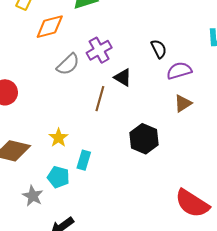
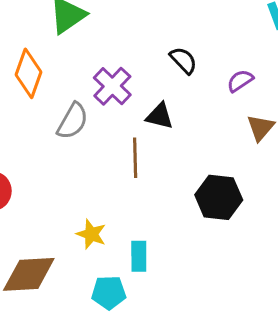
orange diamond: (50, 27) -> (29, 73), turned -40
black semicircle: (159, 49) -> (183, 60), moved
purple semicircle: (179, 71) -> (240, 81), size x0.7

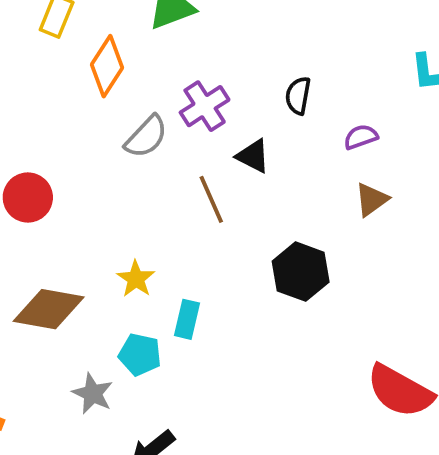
black semicircle: (183, 60) -> (298, 96), turned -140
brown line: (135, 158) -> (211, 199), turned -36

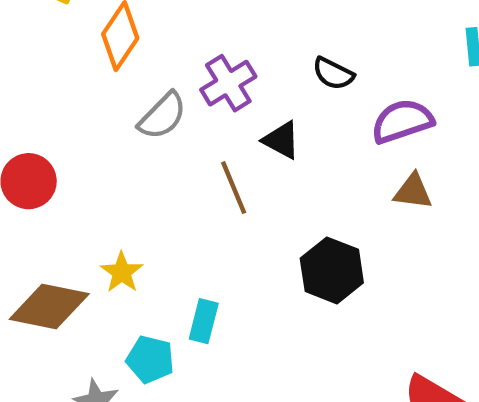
black semicircle: (298, 96) -> (333, 74), turned -75
purple semicircle: (361, 137) -> (402, 121), size x1.6
brown triangle: (372, 200) -> (413, 192), turned 42
yellow star: (136, 279) -> (122, 272), moved

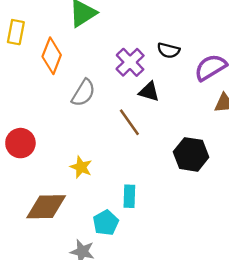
purple cross: (228, 83) -> (130, 62), moved
yellow star: (122, 272) -> (81, 167), moved
cyan pentagon: (150, 359) -> (106, 223), turned -30

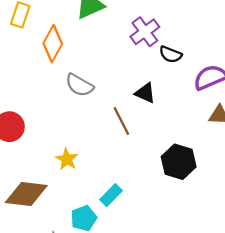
purple cross: (130, 62) -> (145, 32), moved
gray semicircle: (83, 93) -> (79, 85), turned 80
cyan rectangle: (129, 196) -> (111, 195), turned 35

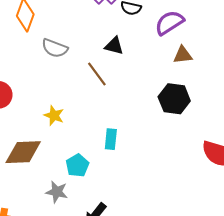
black hexagon: (179, 162) -> (174, 99), moved
cyan rectangle: (111, 195) -> (111, 139), moved, turned -30

